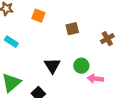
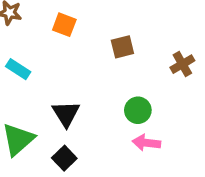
black triangle: (52, 66) -> (66, 114), moved
pink arrow: (95, 79) -> (146, 143), moved

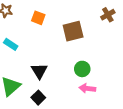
brown square: (122, 47) -> (73, 31), size x1.5
brown cross: (182, 64) -> (108, 15), moved

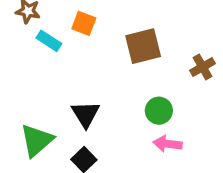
brown cross: (108, 15) -> (203, 67), moved
cyan rectangle: (11, 44) -> (49, 41), moved

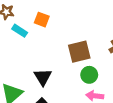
brown square: (143, 46) -> (79, 52), moved

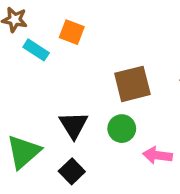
green circle: (89, 75) -> (122, 129), moved

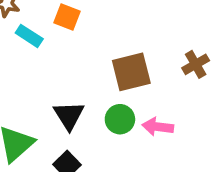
pink arrow: (157, 155) -> (158, 127), moved

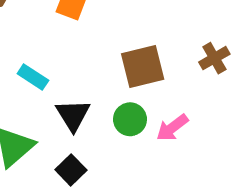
cyan rectangle: (29, 36) -> (33, 77), moved
pink arrow: (158, 127) -> (172, 128), turned -44

